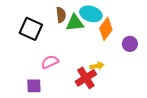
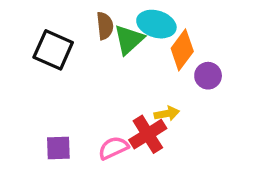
green triangle: (75, 23) -> (129, 40), turned -36
purple circle: (130, 44) -> (208, 76), moved
pink semicircle: (50, 62) -> (113, 148), moved

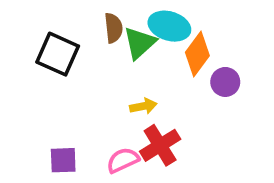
yellow arrow: (167, 114) -> (143, 106), moved

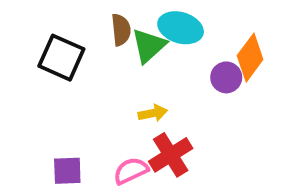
orange diamond: (197, 54) -> (250, 58), moved
purple circle: (225, 82) -> (226, 77), moved

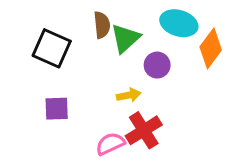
cyan ellipse: (181, 28) -> (179, 23), moved
purple circle: (226, 77) -> (157, 65), moved
purple square: (67, 171) -> (57, 109), moved

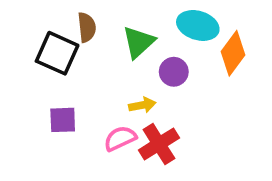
brown semicircle: (102, 25) -> (87, 27), moved
pink semicircle: (110, 144) -> (120, 138), moved

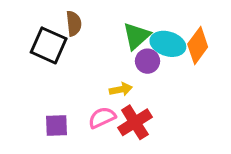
cyan ellipse: (198, 25) -> (168, 44), moved
green triangle: (139, 42) -> (137, 36), moved
purple square: (63, 120) -> (56, 125), moved

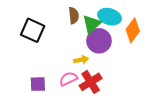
brown semicircle: (74, 23) -> (74, 16), moved
cyan ellipse: (168, 44) -> (110, 17), moved
purple circle: (147, 61) -> (99, 41), size x1.5

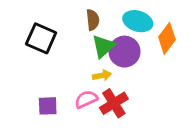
green triangle: (92, 24) -> (103, 46), moved

